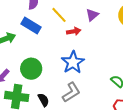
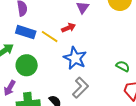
yellow line: (59, 15) -> (50, 37), moved
green circle: (31, 69) -> (27, 65), moved

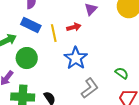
yellow line: (50, 37) -> (54, 33), turned 36
gray L-shape: (80, 88) -> (90, 88), moved

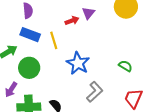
red arrow: (74, 27) -> (72, 21), moved
green semicircle: (122, 73) -> (125, 66), moved

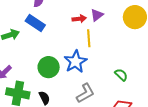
yellow line: (54, 40) -> (89, 38), moved
green circle: (29, 68) -> (49, 67), moved

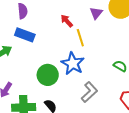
purple triangle: (97, 15) -> (96, 13), moved
red arrow: (79, 19) -> (67, 21), turned -112

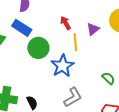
purple triangle: (96, 13) -> (93, 29), moved
green circle: (48, 75) -> (38, 48), moved

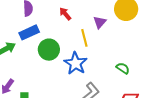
red arrow: (66, 23) -> (65, 14), moved
blue rectangle: (22, 28) -> (29, 32), turned -48

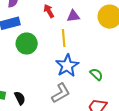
purple triangle: (100, 22) -> (73, 16), moved, turned 32
blue star: (76, 63) -> (67, 66), moved

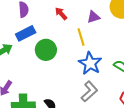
purple triangle: (73, 16) -> (93, 17), moved

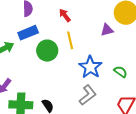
purple triangle: (93, 17) -> (107, 30), moved
yellow line: (81, 37) -> (70, 40), moved

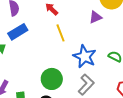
green circle: (47, 51) -> (52, 79), moved

